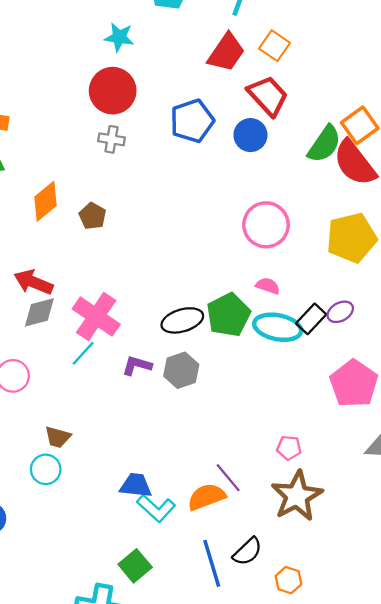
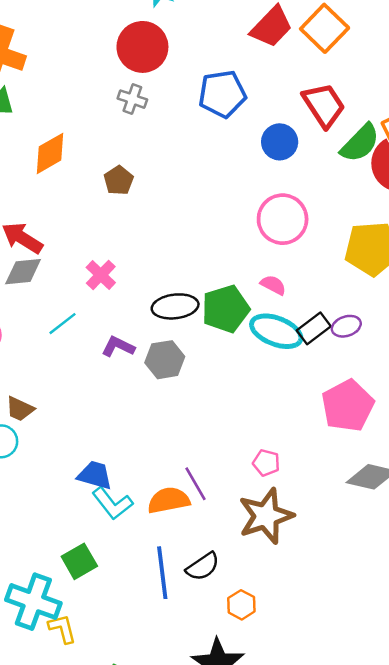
orange square: (275, 46) -> (325, 28), size x1.4
red trapezoid: (268, 96) -> (324, 105), moved
blue circle: (250, 135) -> (280, 142), moved
brown pentagon: (93, 216) -> (119, 180), moved
pink cross: (96, 317) -> (101, 275), moved, size x0.6

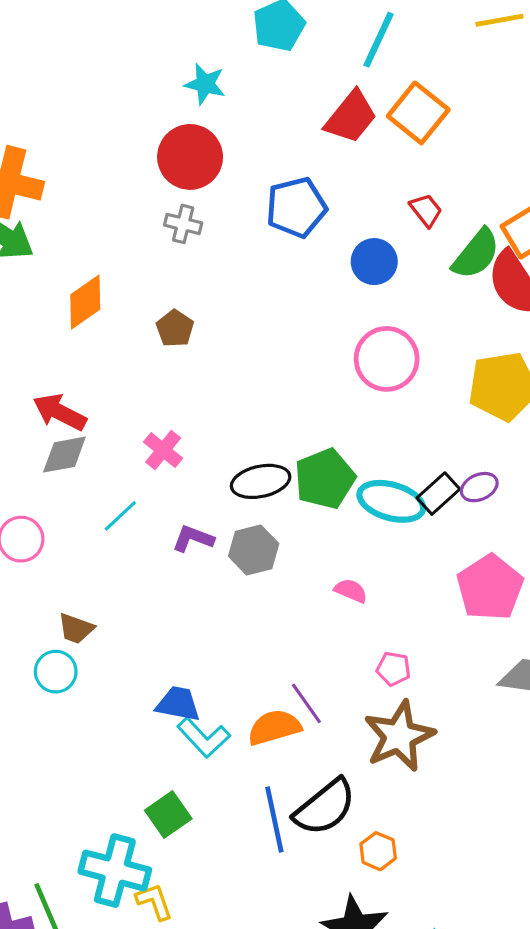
red trapezoid: (324, 105) -> (426, 210), size x0.6
pink semicircle: (273, 285) -> (351, 591), moved
black semicircle: (203, 567) -> (325, 807), size x1.5

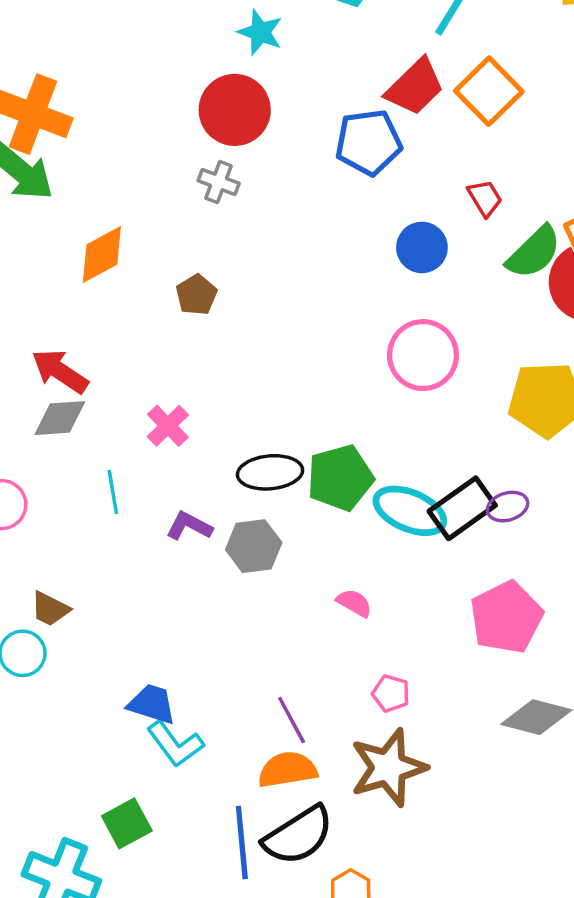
blue pentagon: (296, 207) -> (368, 142), moved
black rectangle: (438, 494) -> (462, 508), size x1.4
cyan line: (120, 516) -> (113, 492), turned -63
orange semicircle: (274, 727) -> (287, 770), moved

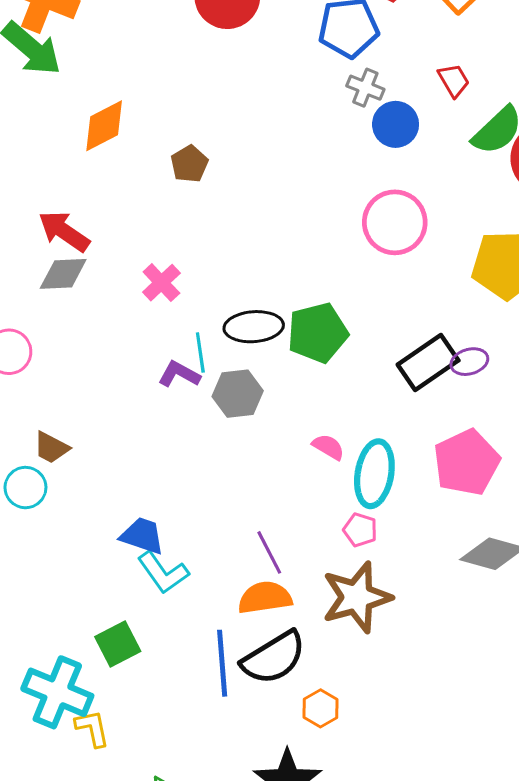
gray cross: (219, 182) -> (365, 88), moved
cyan line: (113, 492) -> (200, 352), moved
cyan ellipse: (410, 511) -> (374, 474), moved, turned 76

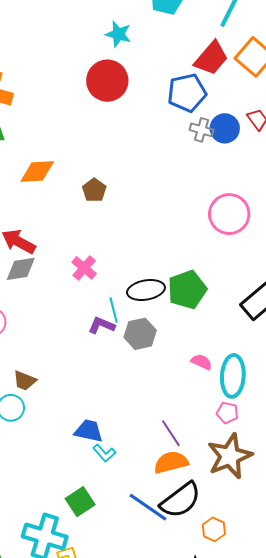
blue circle: (396, 124) -> (225, 128), moved
orange diamond: (104, 126) -> (37, 171), turned 30
cyan L-shape: (163, 572) -> (104, 453), size x0.7
blue line: (222, 663) -> (148, 507), turned -45

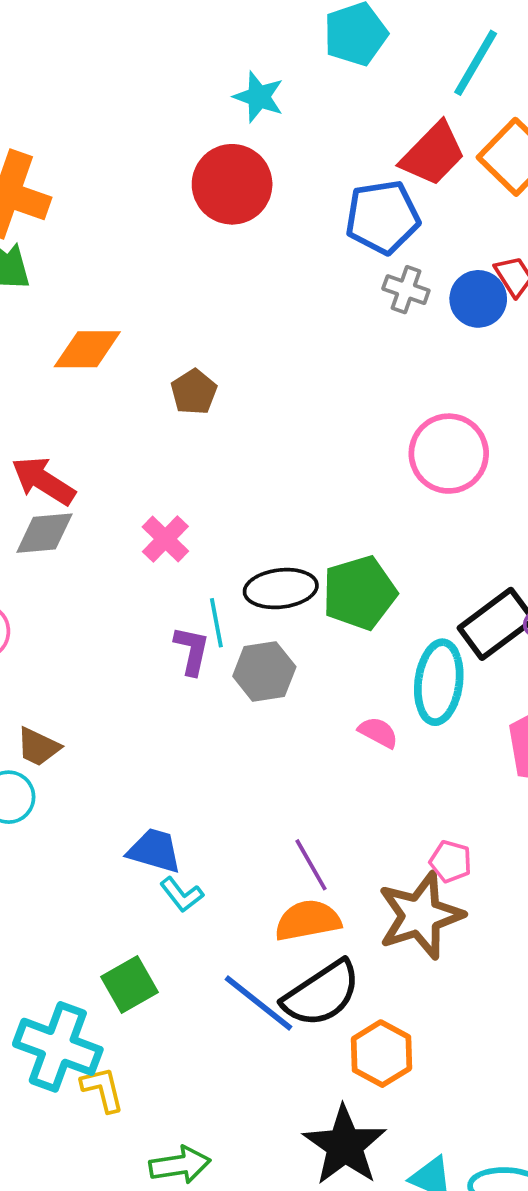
blue circle: (225, 128) -> (478, 299), moved
purple L-shape: (102, 325) -> (192, 651), turned 76
cyan ellipse: (233, 376) -> (439, 682), moved
pink pentagon: (227, 413) -> (451, 861), moved
orange hexagon: (214, 529) -> (382, 1054), size x1.4

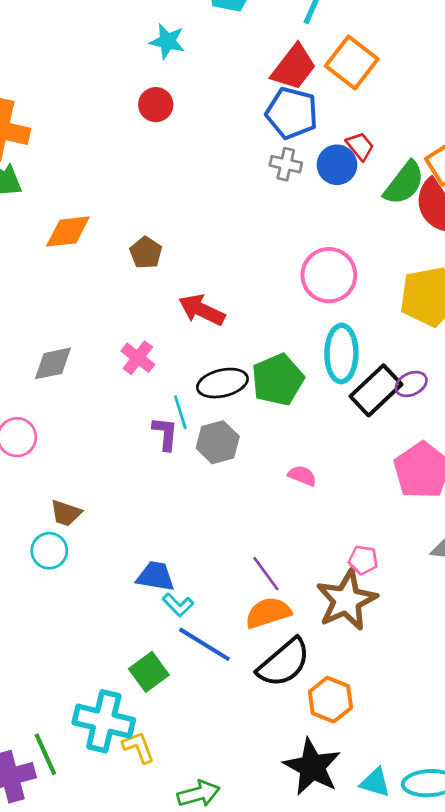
red circle: (232, 184) -> (156, 105), size x0.6
blue pentagon: (382, 217) -> (292, 113), moved, turned 30
red arrow: (43, 481) -> (202, 310), moved
cyan ellipse: (439, 682) -> (341, 353), moved
blue line: (259, 1003) -> (204, 644), moved

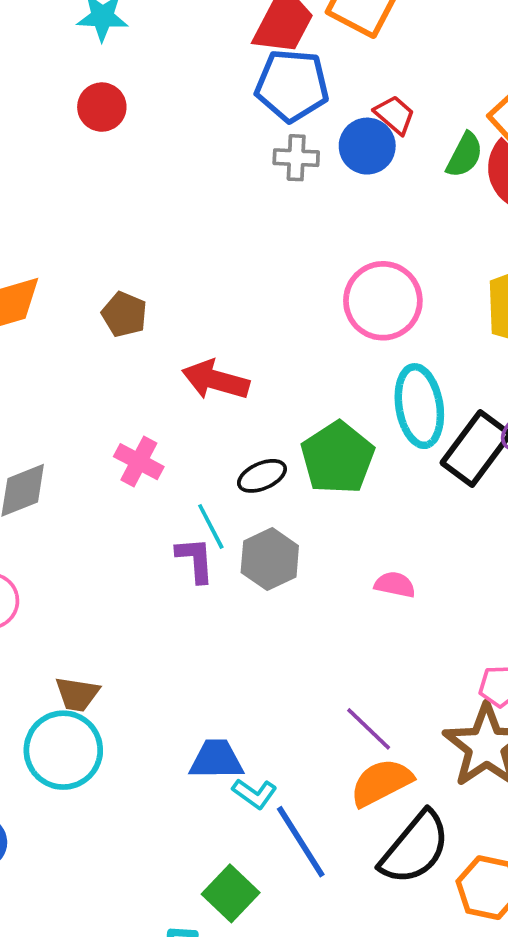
green semicircle: (404, 183) -> (465, 155), size x0.7
black ellipse: (222, 383) -> (262, 476), size x0.7
cyan circle: (49, 551) -> (63, 750), size x1.5
blue line: (204, 644) -> (301, 842), turned 36

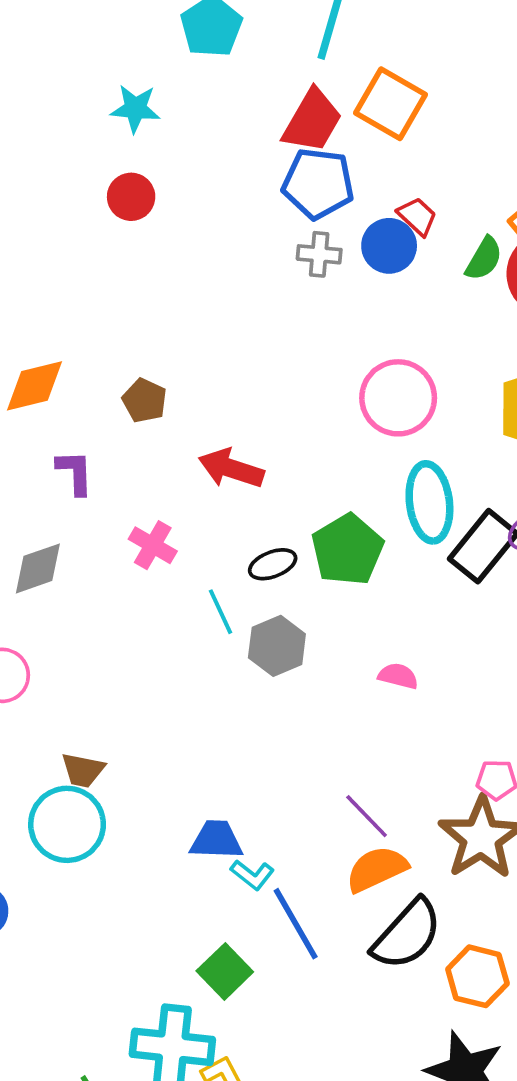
purple L-shape: (195, 560) -> (75, 472), moved

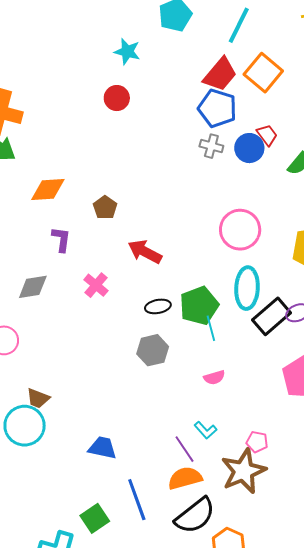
cyan line: (220, 612) -> (211, 328), moved
pink semicircle: (398, 676) -> (214, 377), turned 140
cyan L-shape: (252, 875) -> (206, 430), moved

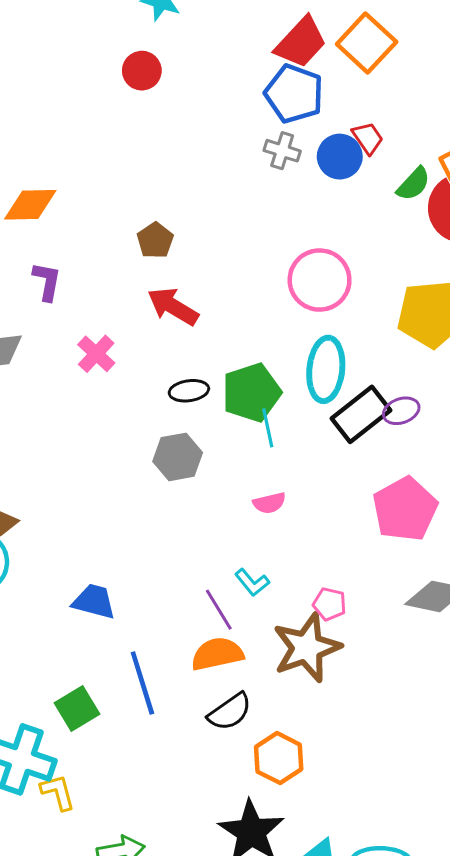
brown pentagon: (105, 208) -> (155, 240), moved
black semicircle: (195, 516) -> (230, 712), size x0.7

